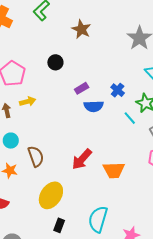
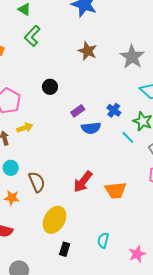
brown star: (81, 29) -> (88, 51), moved
cyan semicircle: (98, 219) -> (103, 240), size x0.6

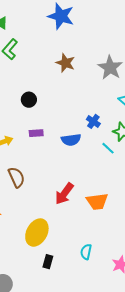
purple rectangle: (78, 111) -> (36, 133), moved, turned 32
brown semicircle: (37, 182) -> (16, 177), moved

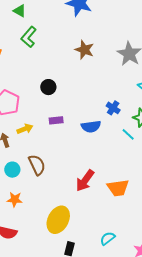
cyan semicircle: (86, 252) -> (108, 238), turned 42

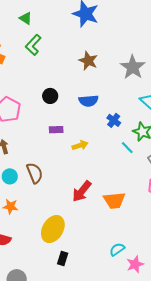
blue semicircle: (91, 127) -> (89, 101), moved
yellow arrow: (25, 129) -> (80, 145), moved
cyan semicircle: (108, 238) -> (117, 249), moved

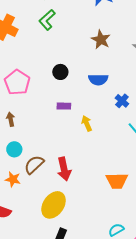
yellow arrow: (80, 145) -> (87, 123), turned -98
brown semicircle: (35, 173) -> (34, 165), moved, turned -115
red arrow: (82, 191) -> (64, 169), moved, turned -55

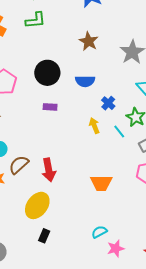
green L-shape: (47, 20) -> (35, 20), turned -145
black circle: (60, 72) -> (47, 73), size x1.6
yellow arrow: (87, 123) -> (94, 126), moved

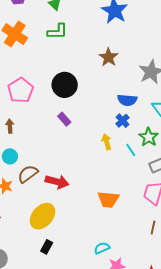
blue semicircle: (85, 81) -> (127, 100), moved
purple rectangle: (50, 107) -> (64, 119), turned 40
red arrow: (49, 170) -> (57, 182), turned -70

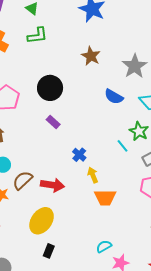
blue semicircle: (127, 100) -> (114, 97), turned 30
blue cross: (122, 121) -> (79, 155), moved
yellow arrow: (107, 142) -> (93, 175), moved

